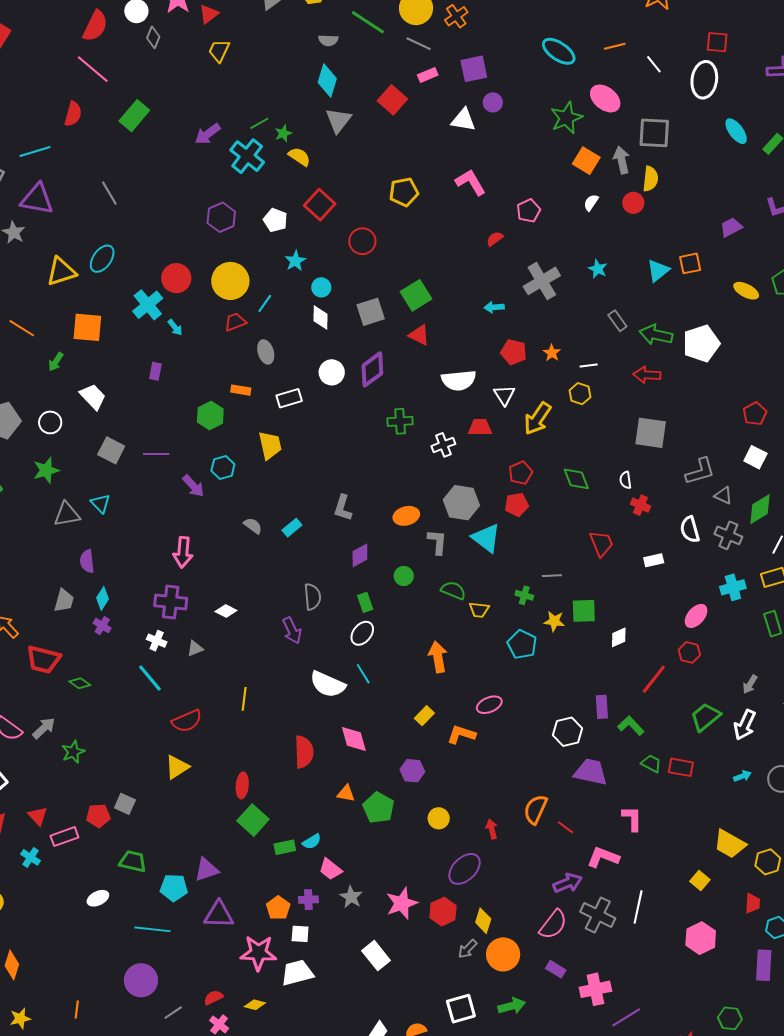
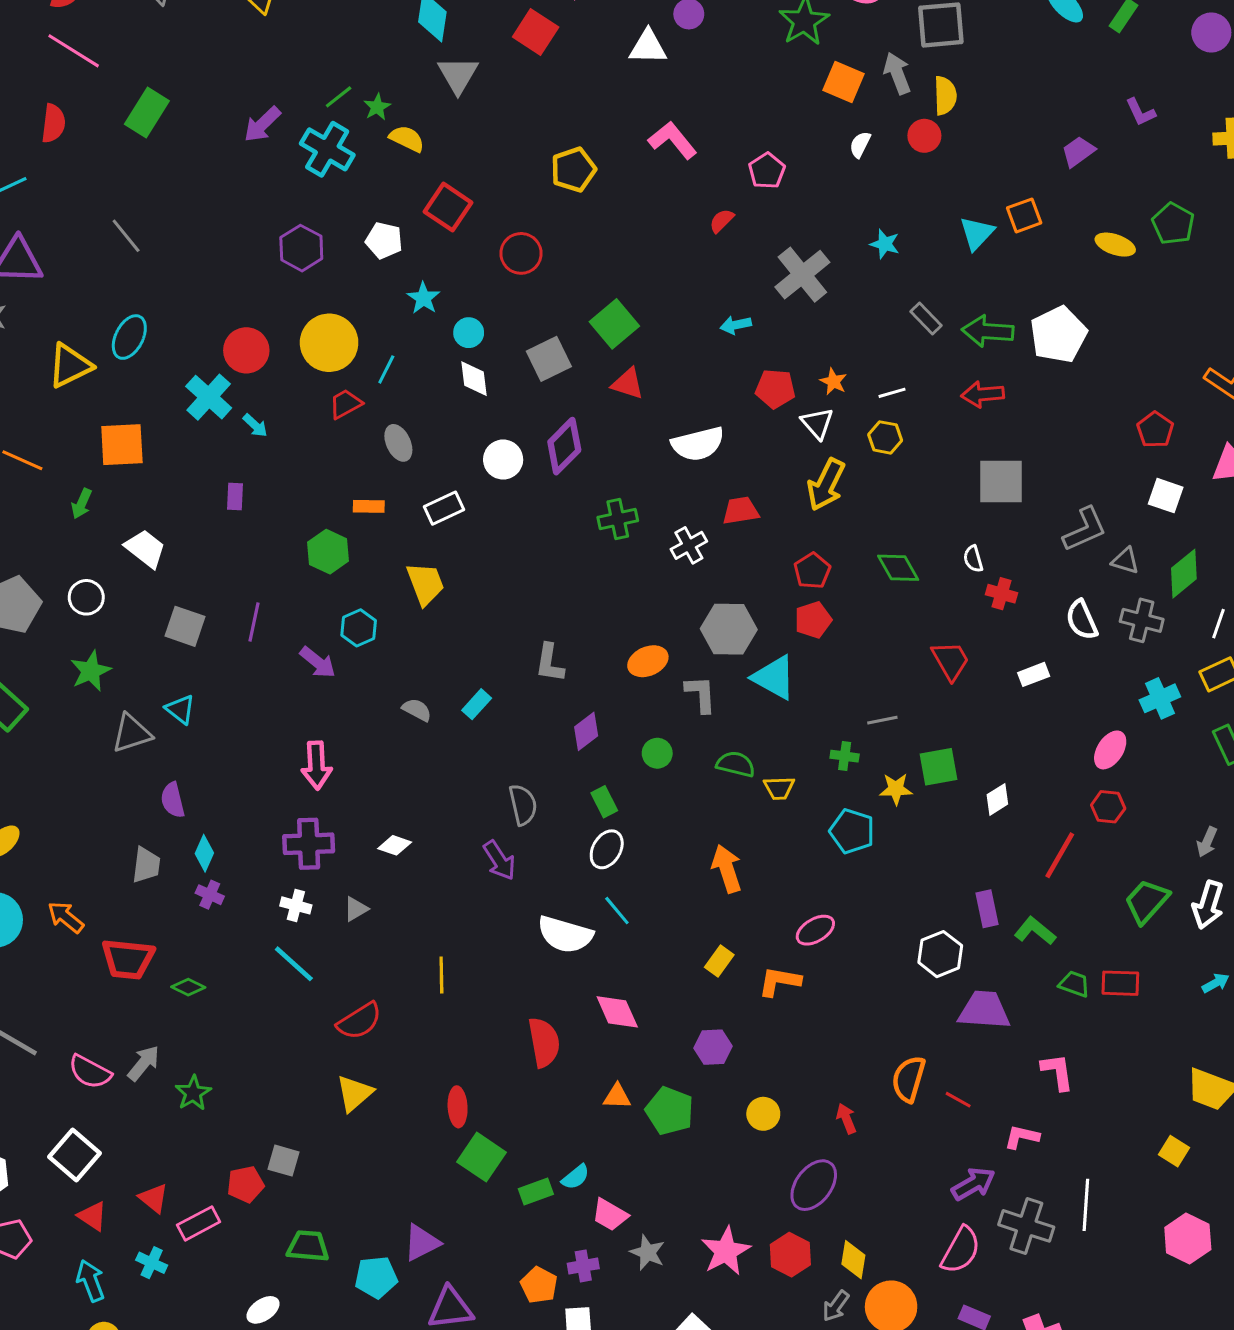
white triangle: (504, 395) -> (817, 423), moved
purple line: (156, 454) -> (254, 622), turned -70
pink L-shape: (603, 857) -> (1022, 1137), size x0.7

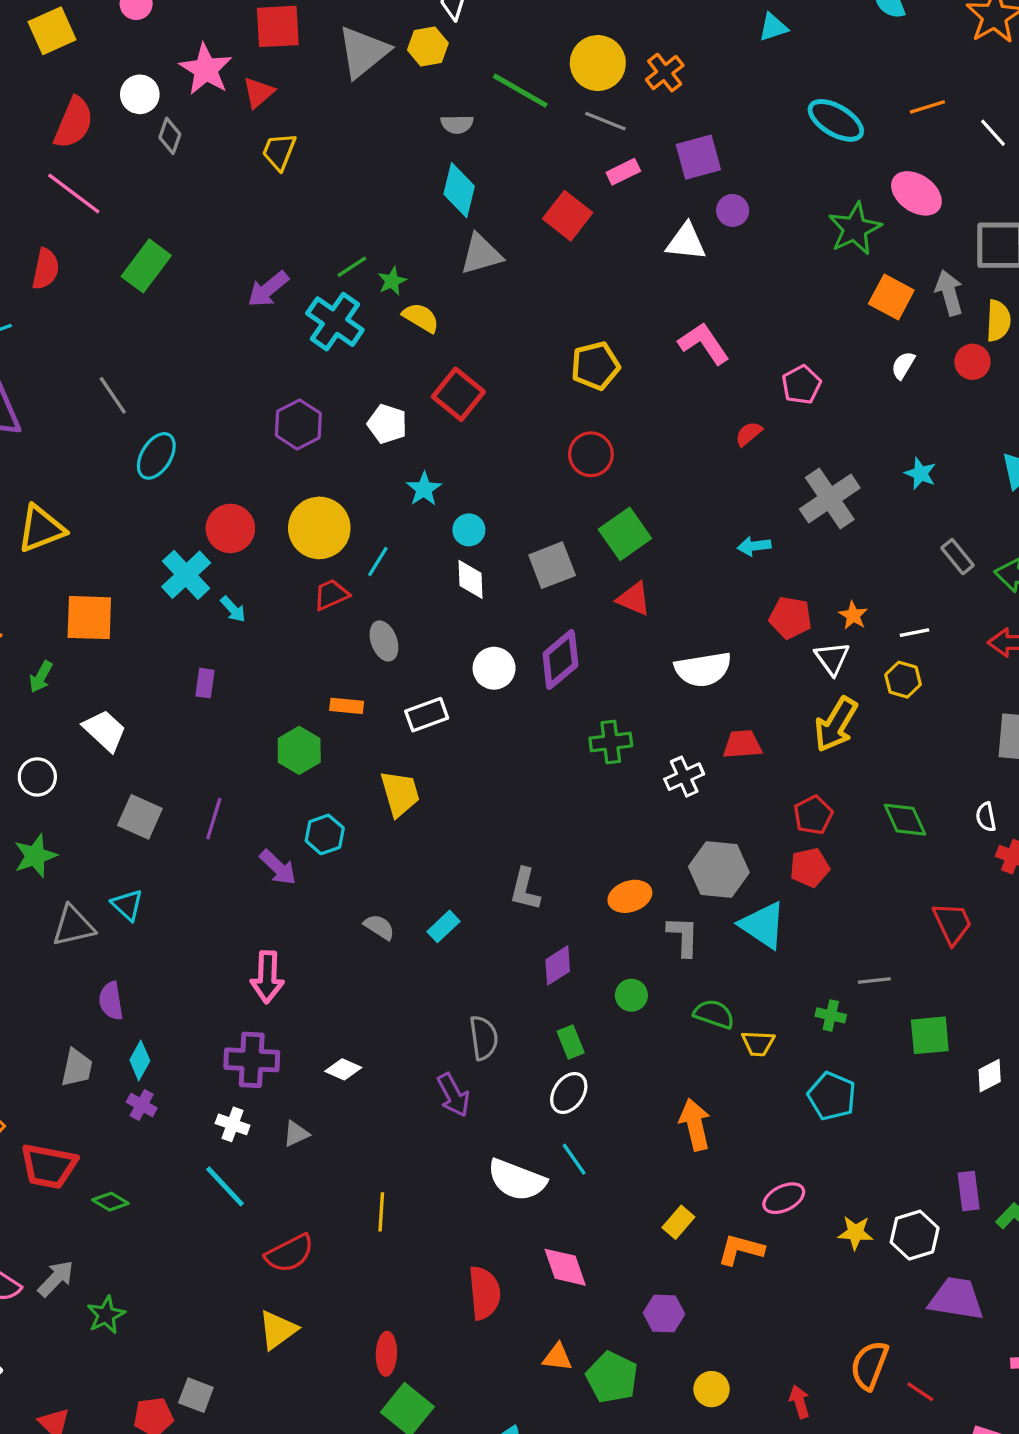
gray triangle: (458, 75) -> (481, 254), turned 39
red circle: (521, 253) -> (591, 454), moved
cyan ellipse: (129, 337) -> (156, 456), moved
yellow star: (896, 789) -> (855, 1233), moved

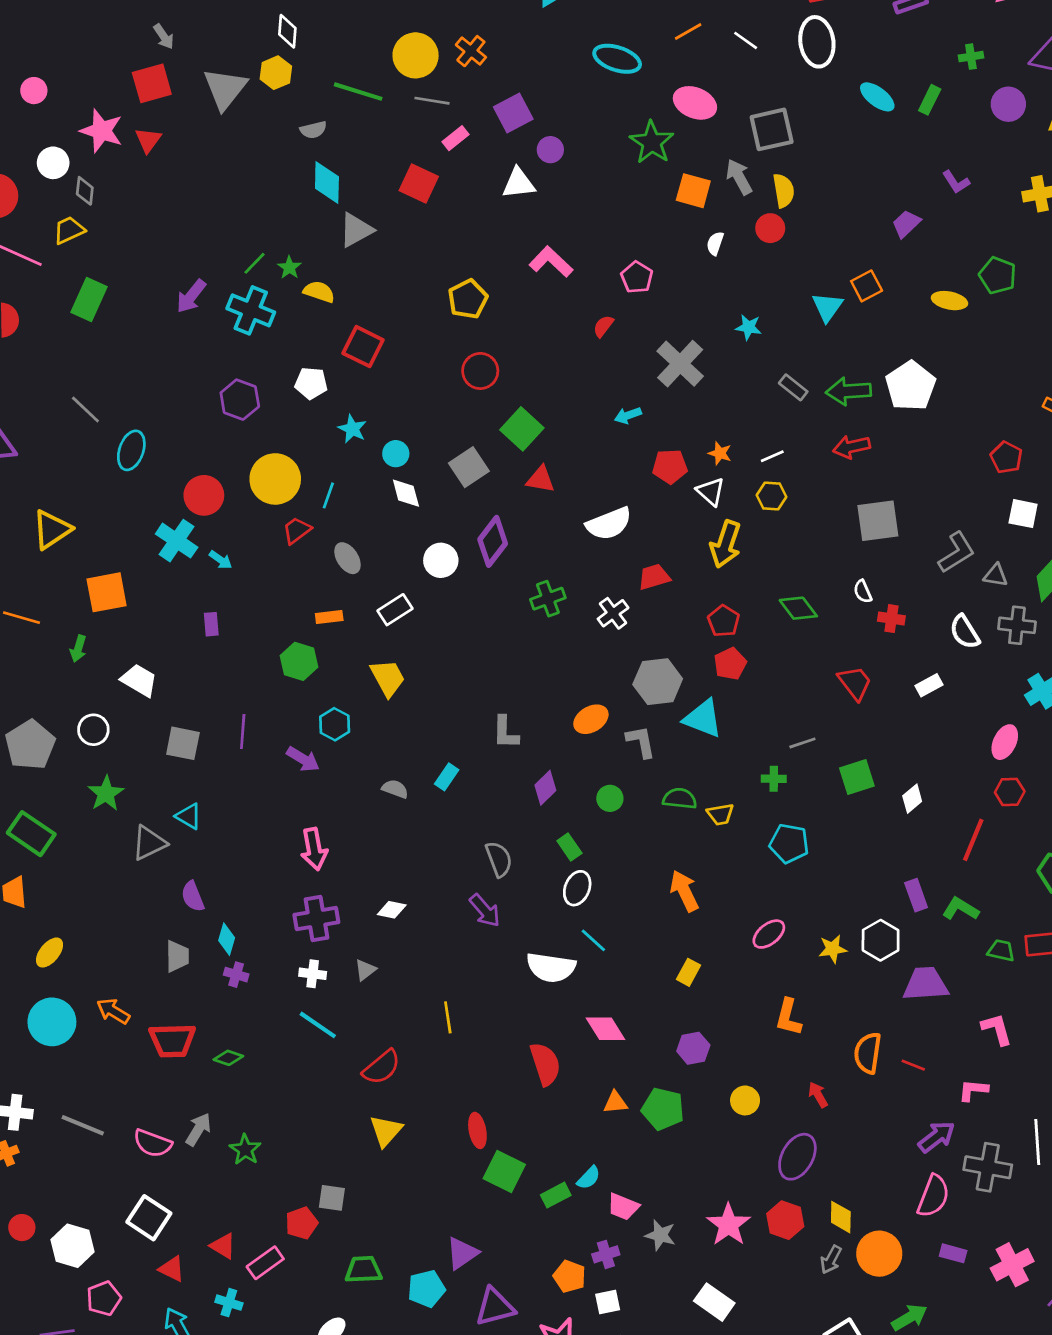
yellow trapezoid: (279, 152) -> (69, 230), moved, turned 56
orange L-shape: (741, 1250) -> (788, 1017), moved, turned -78

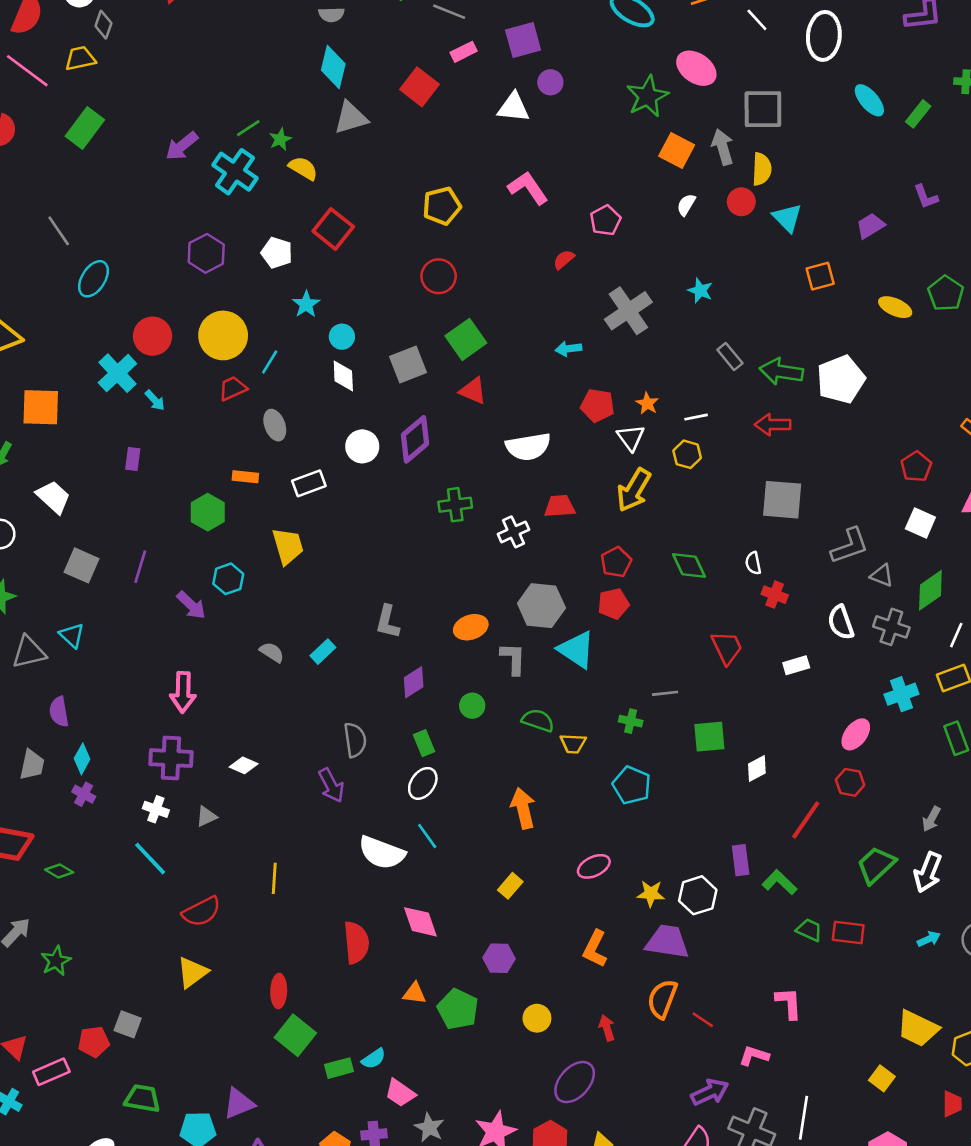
cyan triangle: (827, 307) -> (787, 218), moved, turned -32
purple trapezoid: (926, 984) -> (667, 942), moved

